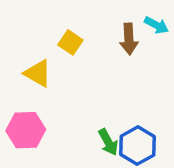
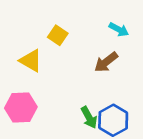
cyan arrow: (156, 25) -> (119, 29), moved
brown arrow: (129, 39) -> (106, 62), moved, turned 55

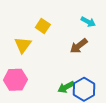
yellow triangle: (31, 61) -> (23, 45), turned 36
green arrow: (89, 117) -> (66, 87), turned 91

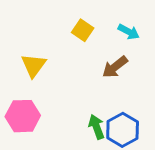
yellow square: (43, 26) -> (83, 30), moved
green arrow: (66, 87) -> (96, 127), turned 98

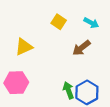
yellow triangle: (34, 65) -> (24, 47), turned 30

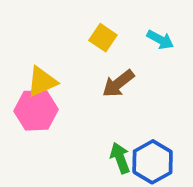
brown arrow: (81, 48) -> (118, 84), moved
pink hexagon: (16, 83) -> (36, 110), moved

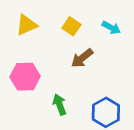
yellow triangle: (42, 82) -> (26, 25), moved
green arrow: (120, 158) -> (60, 104), moved

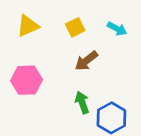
yellow square: (71, 26) -> (75, 27), turned 30
green arrow: (60, 104) -> (82, 103), moved

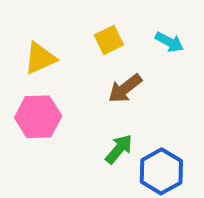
yellow triangle: (28, 26) -> (40, 58), moved
green arrow: (82, 103) -> (119, 149), turned 60

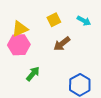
pink hexagon: (38, 117) -> (19, 45), moved
green arrow: (119, 149) -> (33, 74), moved

